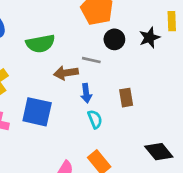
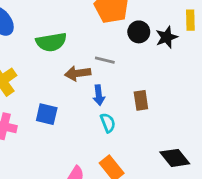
black circle: (114, 39) -> (139, 32), moved
blue square: (37, 112) -> (47, 114), size x0.7

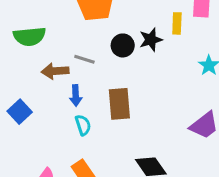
black circle: (139, 32) -> (123, 45), moved
brown rectangle: (141, 100) -> (119, 104), size x1.5
blue square: (47, 114) -> (20, 112), turned 30

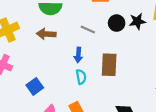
brown arrow: (55, 71) -> (46, 34), moved
blue square: (20, 112) -> (35, 86), moved

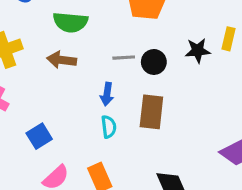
black circle: (117, 23) -> (154, 62), moved
gray line: (88, 30) -> (124, 58), turned -32

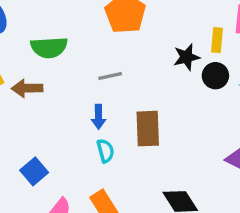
brown arrow: (62, 60) -> (27, 88), moved
black circle: (154, 62) -> (215, 76), moved

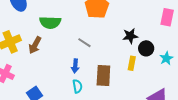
yellow rectangle: (217, 40) -> (132, 63), moved
gray line: (110, 76) -> (84, 43), turned 40
brown arrow: (27, 88) -> (35, 45), turned -66

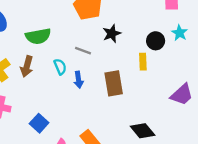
black star: (130, 36) -> (112, 34), moved
cyan star: (166, 58) -> (180, 33), moved
cyan semicircle: (77, 86) -> (60, 67), moved

